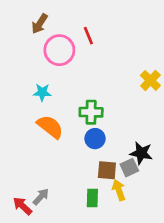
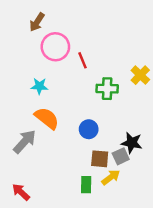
red line: (88, 36) -> (82, 60), moved
green cross: (91, 112) -> (107, 89), moved
yellow arrow: (119, 190) -> (111, 177), turned 72
gray arrow: (41, 197) -> (25, 142), moved, size x1.5

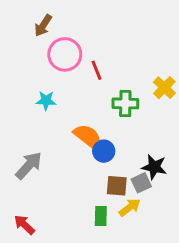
orange semicircle: (47, 118) -> (88, 137), moved

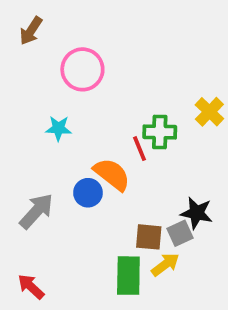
brown arrow: (43, 26) -> (31, 31), moved
red line: (97, 70) -> (140, 149), moved
blue circle: (104, 151) -> (88, 193), moved
green rectangle: (101, 216) -> (128, 276), size x1.5

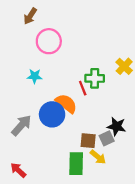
brown arrow: (31, 31) -> (30, 16), moved
blue circle: (88, 193) -> (52, 114), size x1.5
yellow arrow: (165, 265) -> (98, 157), turned 77

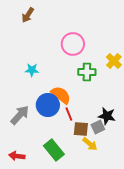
pink circle: (49, 41) -> (73, 44), moved
red line: (83, 88) -> (69, 114), moved
green rectangle: (76, 164) -> (54, 150), moved, turned -40
red arrow: (18, 170) -> (17, 156), turned -35

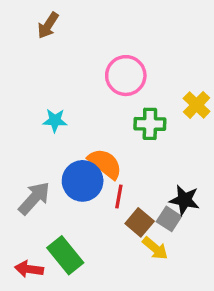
red line: (69, 114) -> (119, 196), turned 32
gray square: (98, 127) -> (169, 219), turned -32
brown square: (81, 129) -> (140, 222), turned 35
green rectangle: (54, 150) -> (65, 255), moved

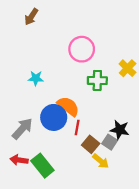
red arrow: (29, 269) -> (19, 160), moved

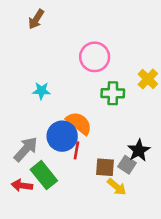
red line: (77, 128) -> (76, 150), moved
black star: (120, 130) -> (139, 150), turned 30
brown square: (91, 144) -> (105, 167), turned -36
green rectangle: (42, 166) -> (44, 175), moved

